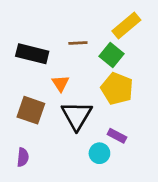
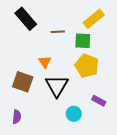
black rectangle: (32, 54) -> (26, 19), moved, turned 35
green square: (112, 55) -> (83, 41), turned -36
purple rectangle: (117, 136) -> (99, 101), moved

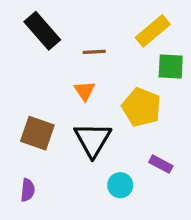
green square: (83, 41) -> (171, 67), moved
orange triangle: (45, 62) -> (84, 91), moved

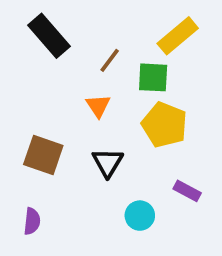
brown line: (94, 52) -> (110, 60), turned -50
green square: (171, 67) -> (153, 77), moved
black triangle: (93, 140) -> (108, 163), size x0.7

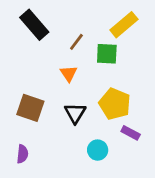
yellow pentagon: (164, 125) -> (115, 104), moved

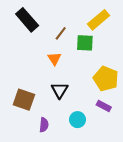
yellow pentagon: (115, 104) -> (106, 79), moved
brown square: (30, 108) -> (24, 100), moved
purple semicircle: (22, 154) -> (44, 125), moved

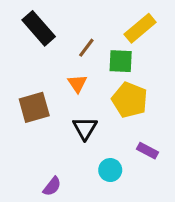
yellow pentagon: (106, 79) -> (130, 100), moved
brown square: (24, 100) -> (34, 107), moved, turned -35
purple semicircle: (44, 125) -> (52, 186), moved, turned 32

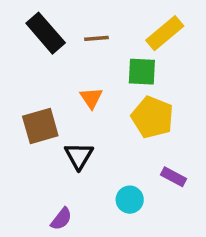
brown line: (86, 48) -> (96, 38), moved, turned 48
black triangle: (85, 128) -> (79, 156), moved

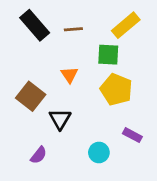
brown square: (40, 126) -> (31, 96), turned -36
purple semicircle: (61, 219) -> (39, 155), moved

